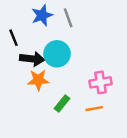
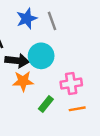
pink cross: (100, 82) -> (71, 84), moved

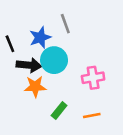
blue star: (27, 19) -> (40, 37), moved
pink cross: (71, 84) -> (93, 78), moved

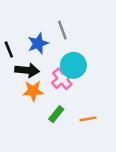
cyan circle: (54, 60) -> (73, 65), moved
pink cross: (93, 78) -> (62, 79), moved, turned -30

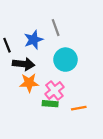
pink cross: (62, 79) -> (54, 90), moved
green rectangle: (56, 114) -> (50, 104), turned 56

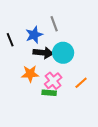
black arrow: (24, 64) -> (43, 53), moved
orange line: (79, 108) -> (81, 83), moved, turned -32

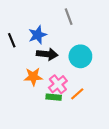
gray line: (54, 24) -> (69, 17), moved
cyan circle: (63, 53) -> (80, 56), moved
orange line: (81, 83) -> (77, 94), moved

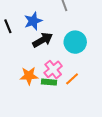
black arrow: (47, 54) -> (43, 40), turned -36
orange star: (33, 77) -> (29, 76), moved

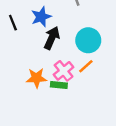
black arrow: (43, 40) -> (52, 38), turned -36
orange line: (72, 79) -> (86, 66), moved

